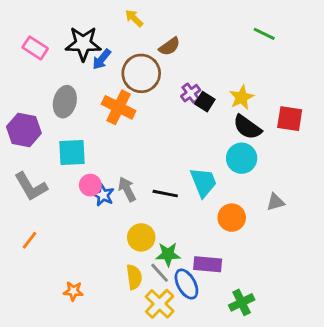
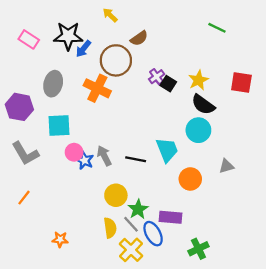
red square: (290, 119) -> (241, 82), moved
green star: (168, 254) -> (138, 209), turned -30

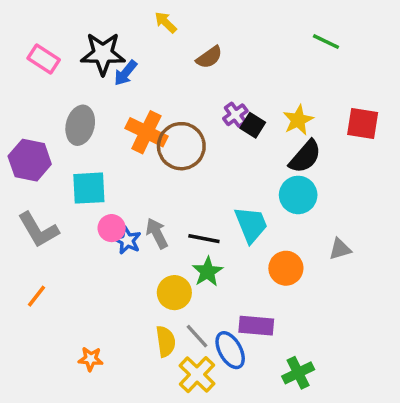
brown circle: (116, 60) -> (181, 146), moved
black semicircle: (203, 105) -> (305, 157), turned -85
green star: (138, 209) -> (207, 272), moved

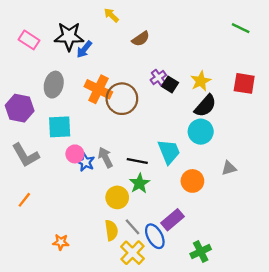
green line: (326, 42) -> (241, 28), moved
purple rectangle: (256, 326) -> (172, 220), turned -45

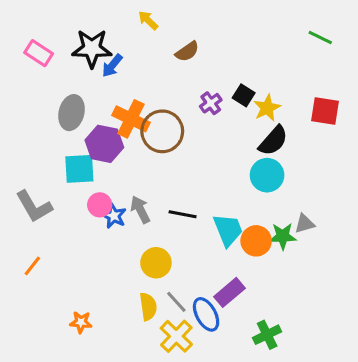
black square: (170, 85) -> (244, 95), moved
purple hexagon: (20, 108) -> (104, 144), moved
cyan trapezoid: (169, 152) -> (228, 230), moved
green star: (140, 183) -> (283, 236), moved, turned 30

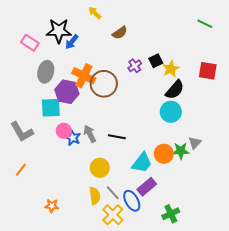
pink rectangle: (39, 53) -> (30, 43), moved
black square: (244, 95) -> (156, 61), turned 32
gray triangle: (305, 224) -> (195, 143), turned -32
cyan trapezoid: (228, 230) -> (142, 163), moved, turned 60

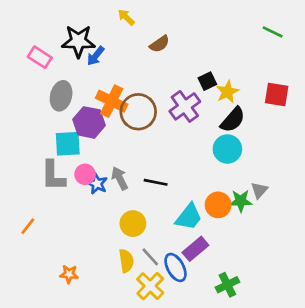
purple cross: (135, 66) -> (185, 106), moved, size x1.6
gray L-shape: (22, 132) -> (53, 176), moved, turned 30

